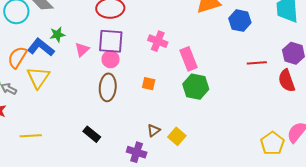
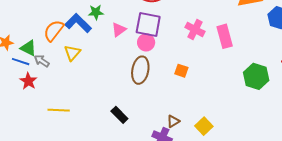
pink rectangle: (189, 59) -> (225, 36), moved
yellow triangle: (38, 77) -> (72, 53), size x0.7
green hexagon: (196, 87) -> (256, 76), moved
brown triangle: (154, 130) -> (173, 121), moved

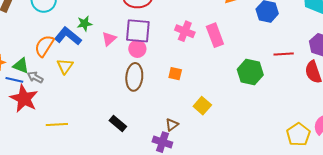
red star: (28, 81) -> (24, 99), size x1.6
yellow square: (204, 126) -> (202, 106), moved

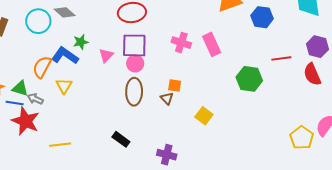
brown triangle: (172, 125) -> (167, 98), moved, turned -32

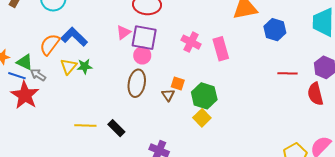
green star: (81, 42) -> (85, 66), moved
pink triangle: (106, 55) -> (123, 32), moved
green hexagon: (249, 79) -> (204, 96), moved
yellow line: (60, 145) -> (85, 125), moved

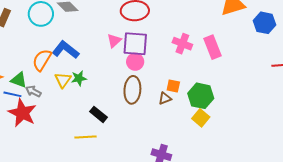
brown triangle: (168, 95) -> (165, 98), turned 48
black rectangle: (116, 128) -> (98, 114), moved

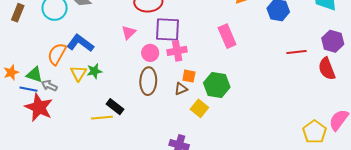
purple square: (135, 44) -> (167, 30), moved
pink cross: (182, 44) -> (177, 51), moved, turned -30
yellow square: (201, 118) -> (199, 108), moved
yellow line: (86, 137) -> (102, 118), moved

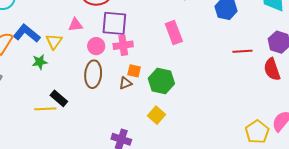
pink triangle: (129, 32) -> (75, 25), turned 35
yellow triangle: (78, 73) -> (54, 41), moved
yellow square: (199, 108) -> (157, 115), moved

